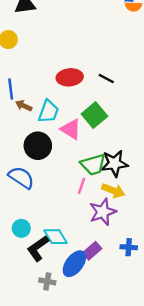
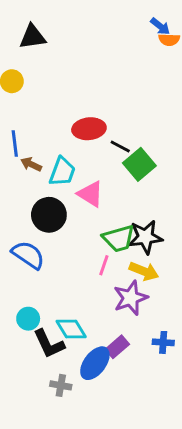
black line: (106, 78) -> (120, 147), moved
green square: (94, 115) -> (139, 164), moved
black L-shape: (38, 248) -> (49, 344), turned -80

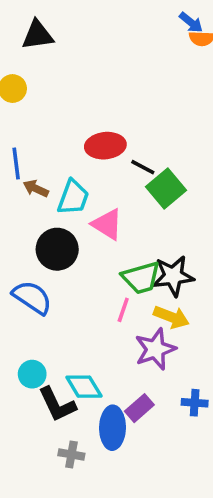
blue ellipse: (95, 363) -> (112, 428), turned -36

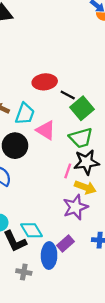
green trapezoid: (141, 278) -> (81, 138), moved
pink line: (123, 310) -> (68, 171), moved

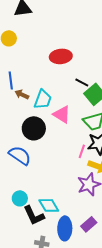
red ellipse: (45, 82) -> (61, 56), moved
purple rectangle: (66, 243) -> (89, 224), moved

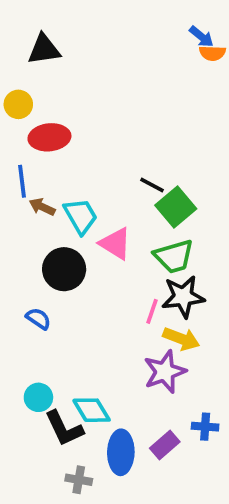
red ellipse: (61, 56) -> (49, 137), moved
cyan trapezoid: (43, 99) -> (81, 216), turned -50
blue semicircle: (20, 155) -> (38, 319), size x0.6

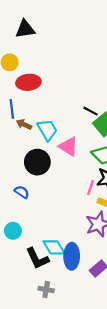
cyan circle: (38, 397) -> (13, 231), moved
blue ellipse: (121, 452) -> (72, 256), moved

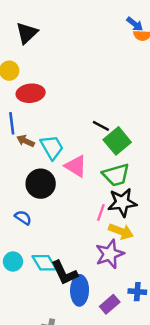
black triangle: (25, 29) -> (27, 33), turned -35
cyan diamond: (54, 247) -> (44, 263), moved
black L-shape: (37, 258) -> (64, 273), moved

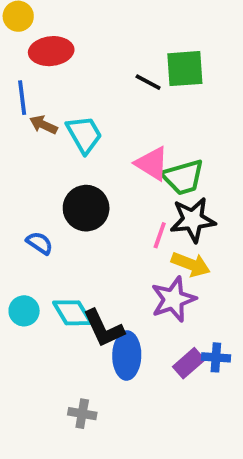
black line: (101, 126) -> (148, 82), moved
green square: (117, 141) -> (185, 69), moved, turned 36
pink triangle: (76, 166) -> (152, 164), moved
black circle: (41, 184) -> (86, 208), moved
purple rectangle: (110, 304) -> (189, 363), moved

